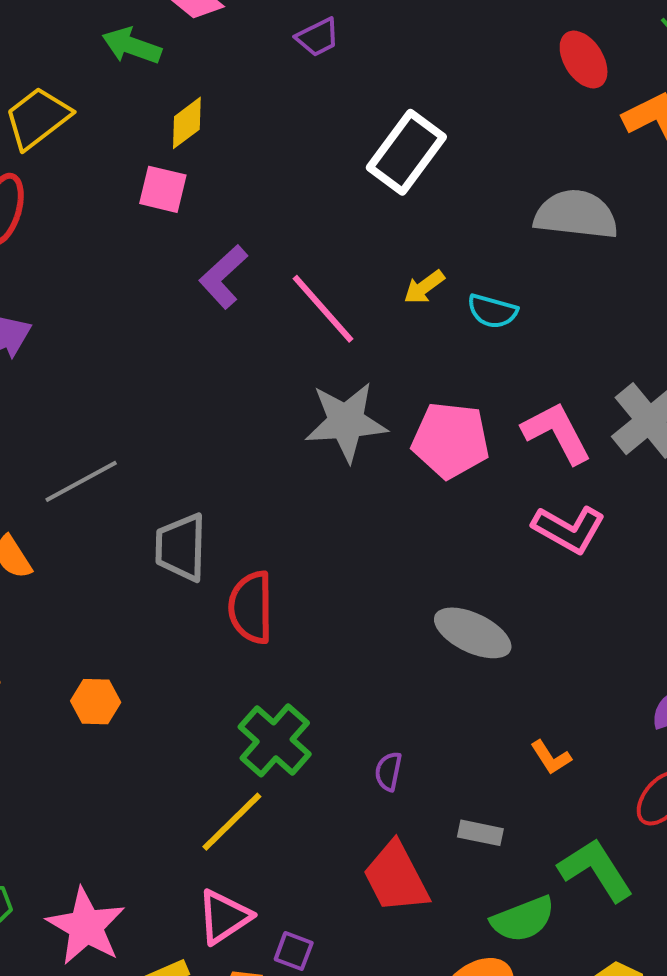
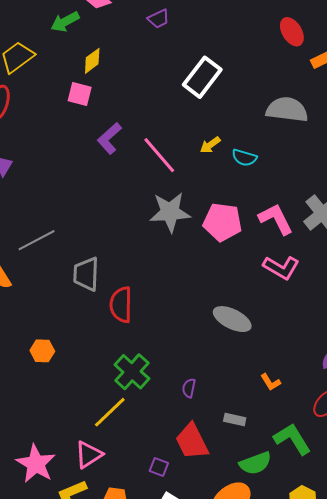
green arrow: (132, 46) -> (65, 22), turned -48
pink triangle: (224, 917) -> (89, 455), moved
purple square: (294, 951) -> (159, 467), moved

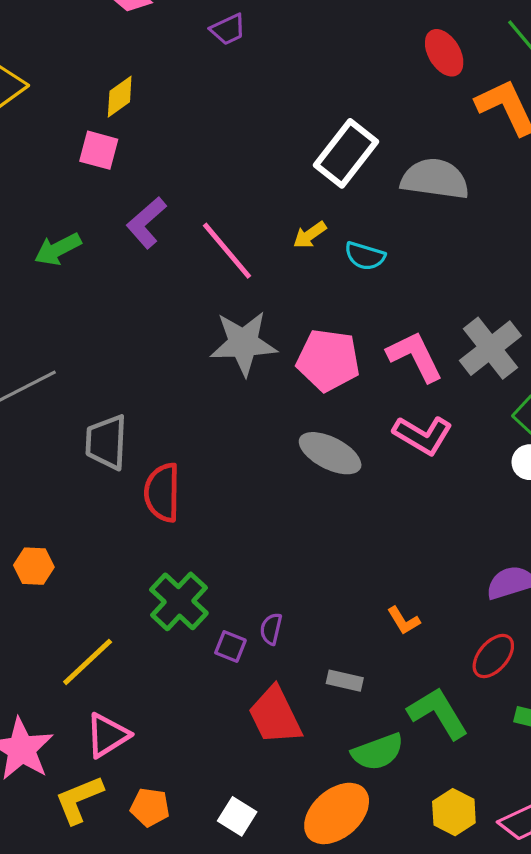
green arrow: (65, 22) -> (58, 249), moved
white rectangle: (202, 77) -> (346, 153), moved
gray ellipse: (232, 319) -> (330, 453), moved
yellow line: (110, 412) -> (88, 662), moved
purple square: (159, 467) -> (230, 646), moved

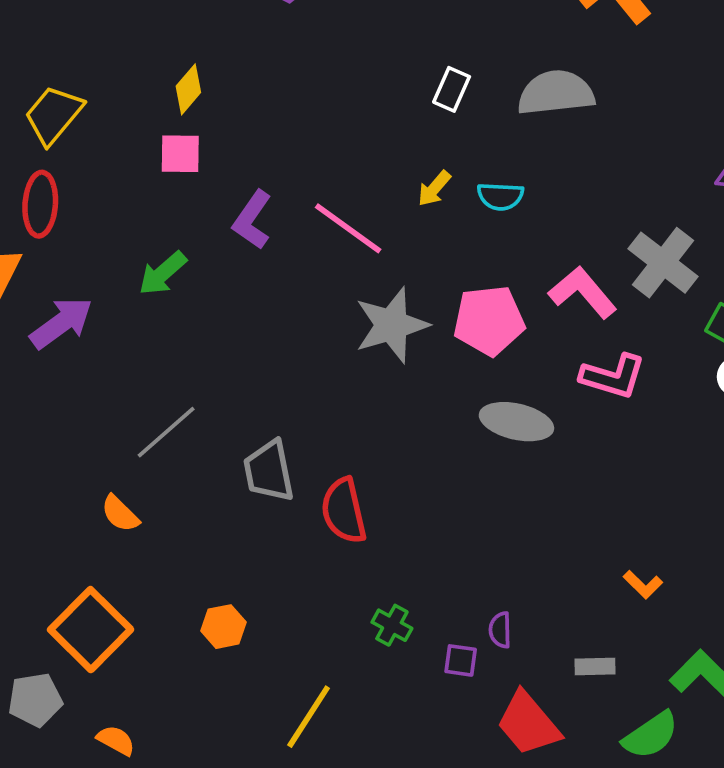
white rectangle: (346, 153) -> (452, 89), size x0.6
green cross: (179, 601) -> (392, 625), size x0.6

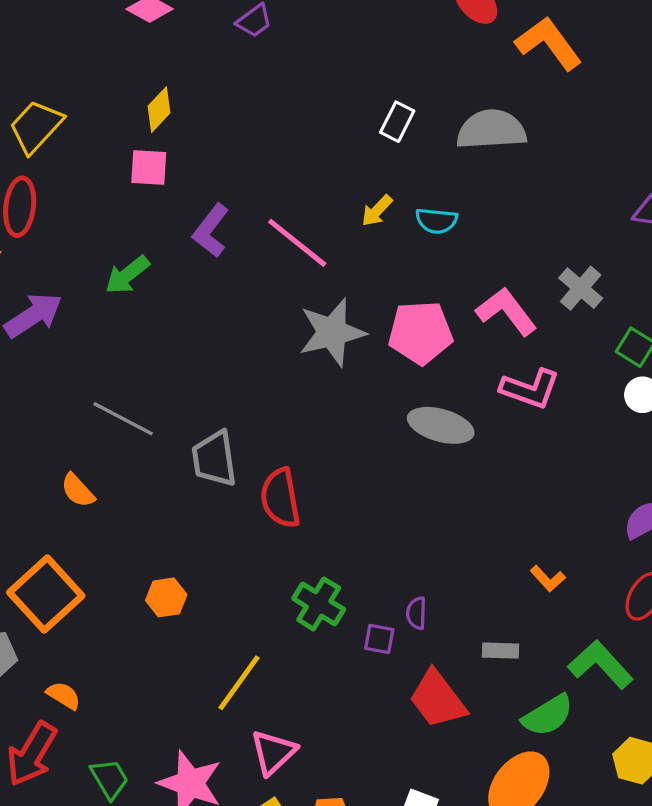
gray cross: (663, 263) -> (581, 288), size x0.7
gray line: (166, 432) -> (123, 419), turned 66
green cross: (392, 625) -> (319, 604), size x1.4

